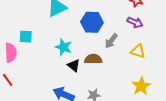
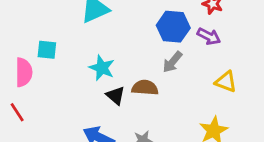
blue hexagon: (92, 22) -> (173, 27), moved
yellow triangle: (138, 51) -> (226, 82), moved

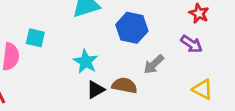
blue hexagon: (173, 27) -> (132, 28), moved
black triangle: (116, 96) -> (96, 90), turned 42

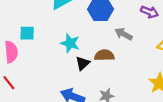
gray arrow: (154, 64) -> (124, 34), turned 84

